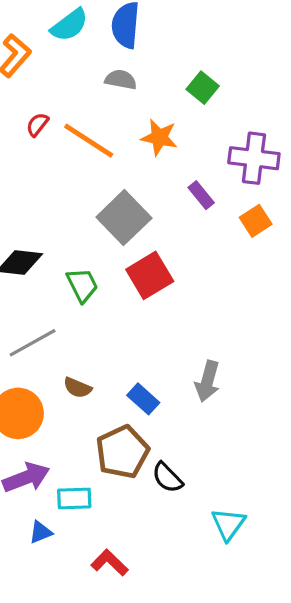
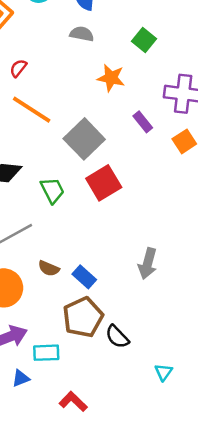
orange line: (89, 141) -> (32, 110), moved
blue rectangle: (143, 399) -> (84, 277), moved
cyan triangle: (228, 524) -> (164, 372), size x0.7

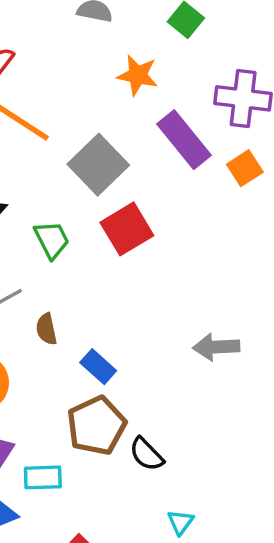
purple rectangle: (143, 122) -> (184, 140), size x1.8
gray arrow: (148, 264) -> (216, 347), moved, turned 72
brown semicircle: (49, 268) -> (46, 329), moved, turned 55
cyan triangle: (164, 372) -> (180, 522), moved

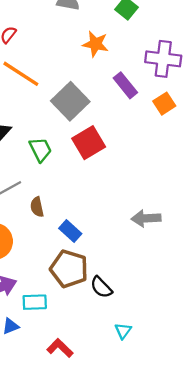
purple rectangle: (184, 140) -> (125, 85), size x0.7
brown pentagon: (96, 426) -> (69, 269), turned -30

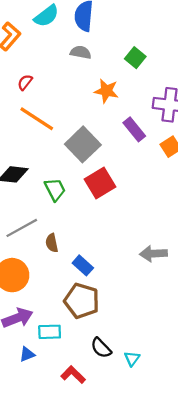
black semicircle: (101, 287) -> (101, 348), moved

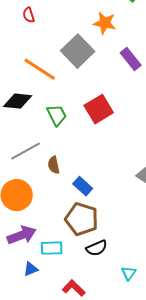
red semicircle: (25, 82) -> (29, 15), turned -56
orange line: (37, 119) -> (40, 69), moved
gray square: (83, 144) -> (78, 51), moved
black semicircle: (101, 348) -> (97, 248), moved, turned -70

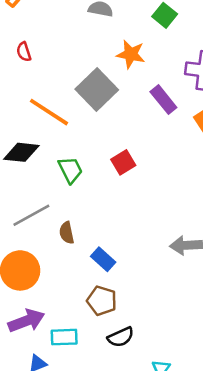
red semicircle: (29, 15) -> (24, 52), moved
red square: (99, 109) -> (123, 162), size x0.7
brown pentagon: (82, 219) -> (102, 301), size x0.7

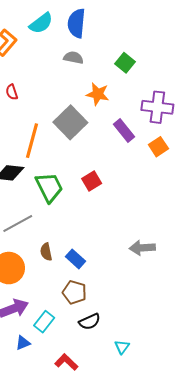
orange line: (49, 112) -> (32, 141), turned 72
green trapezoid: (70, 170) -> (49, 187), size x1.4
brown semicircle: (67, 233) -> (46, 252), moved
cyan rectangle: (64, 337) -> (44, 322), turned -50

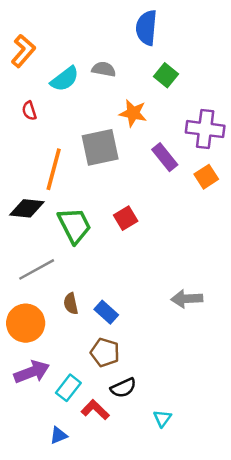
cyan semicircle: (41, 23) -> (65, 79), moved
blue semicircle: (76, 23) -> (146, 28), moved
gray square: (70, 122) -> (100, 147), turned 32
blue triangle: (23, 343) -> (59, 435), moved
red L-shape: (66, 362) -> (95, 410), moved

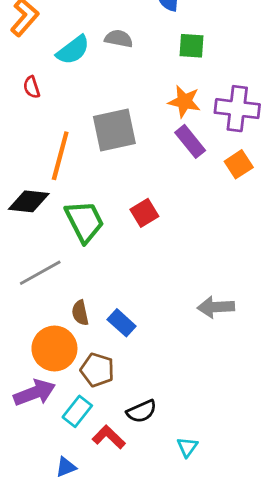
green square: (166, 75) -> (192, 46), turned -35
orange star: (133, 113) -> (184, 101), moved
orange circle: (26, 323) -> (54, 348), moved
brown pentagon: (105, 352) -> (97, 370), moved

